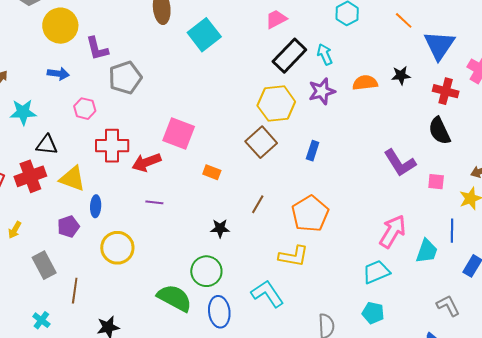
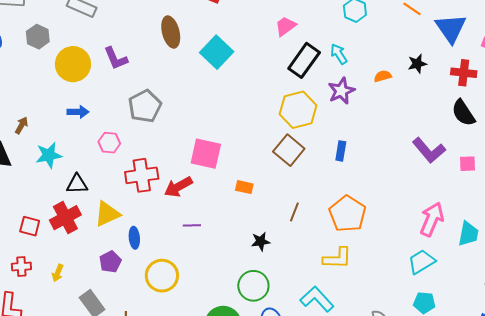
purple L-shape: (97, 49) -> (116, 58), moved
orange semicircle: (365, 83) -> (383, 76), size x0.7
yellow triangle: (72, 179) -> (107, 214), turned -36

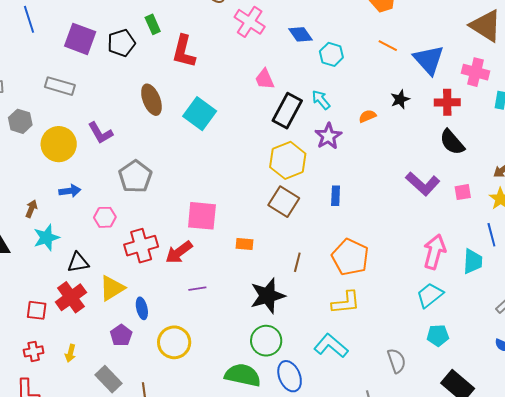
pink trapezoid: (286, 26) -> (265, 79), turned -70
brown arrow: (21, 125) -> (31, 209), moved
black star: (261, 241) -> (268, 296), size x1.8

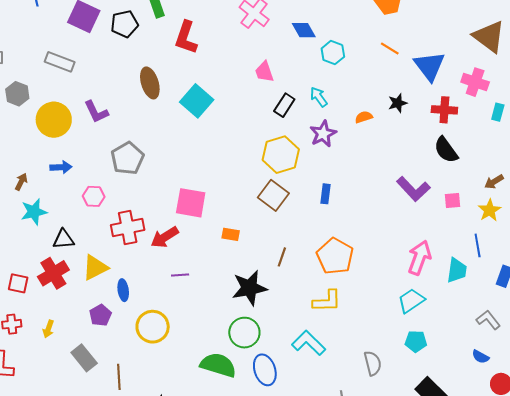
black rectangle: (287, 111) -> (284, 105), size x0.7

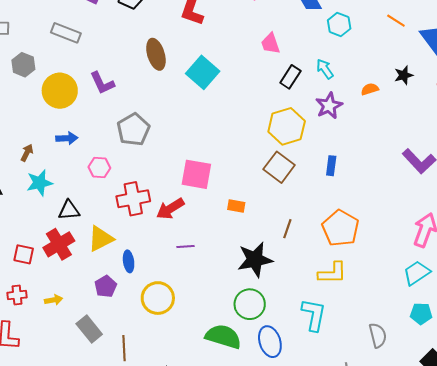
yellow arrow: (48, 329) -> (54, 300), turned -120
cyan L-shape: (309, 343) -> (314, 315), turned 56

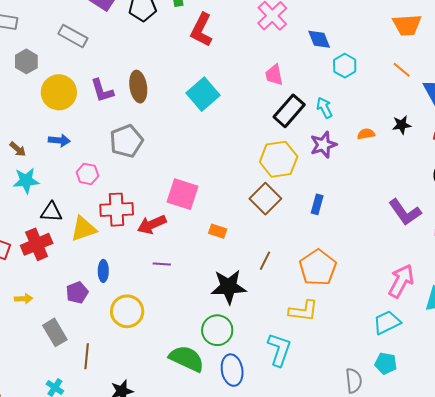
brown ellipse: (156, 54) -> (138, 87), moved
black rectangle: (290, 77) -> (289, 111), size x1.4
brown arrow: (27, 153) -> (18, 149), turned 96
yellow triangle: (101, 239) -> (84, 229), moved
gray semicircle: (378, 335) -> (354, 381), moved

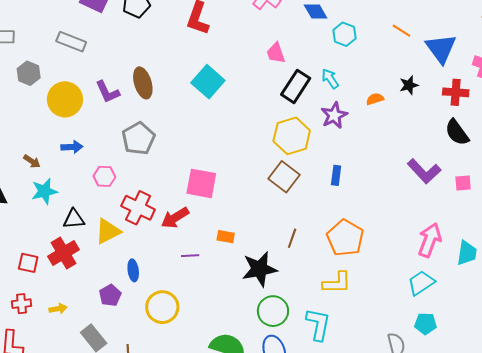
red cross: (117, 210) -> (138, 208), turned 36
orange rectangle: (218, 231) -> (226, 237), moved
green circle: (217, 330) -> (273, 311), moved

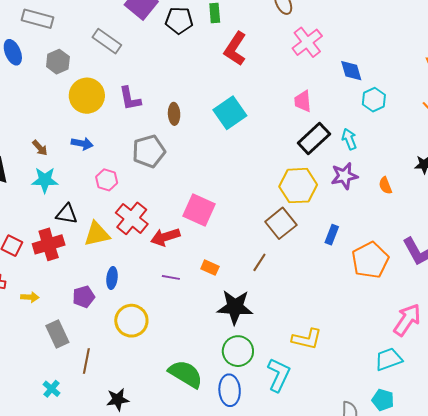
brown ellipse: (143, 83) -> (174, 114), moved, size x0.7
orange semicircle: (375, 99) -> (385, 186), moved, turned -108
brown line: (292, 238) -> (259, 262), moved
orange pentagon: (345, 238) -> (370, 260), moved

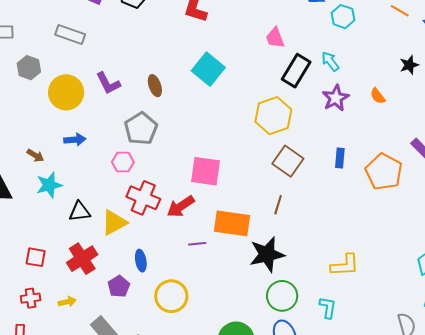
pink hexagon: (107, 180) -> (123, 162), moved
yellow hexagon: (298, 186) -> (273, 116), moved
red cross: (49, 244) -> (82, 259), moved
orange rectangle: (210, 268) -> (232, 223), size x2.0
cyan L-shape: (279, 375) -> (328, 307), size x0.7

